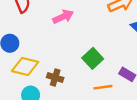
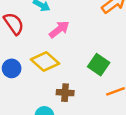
yellow diamond: (25, 66) -> (45, 61), moved, turned 40

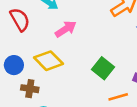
brown cross: (65, 93) -> (30, 89), moved

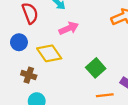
blue circle: (14, 65) -> (19, 42), moved

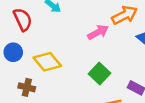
pink arrow: (69, 28) -> (98, 32), moved

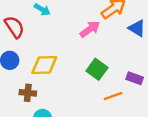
yellow diamond: (47, 62) -> (44, 65), turned -44

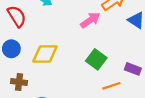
brown cross: (28, 93) -> (19, 82), moved

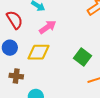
pink arrow: (90, 20) -> (48, 27), moved

